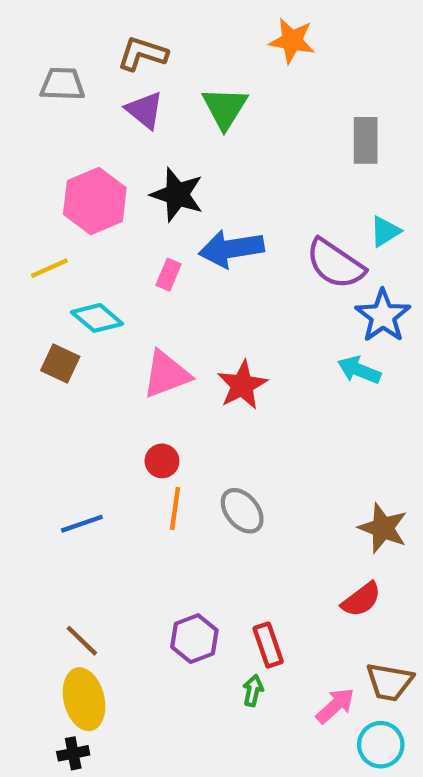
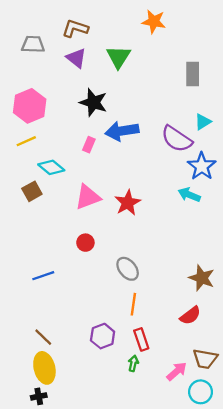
pink hexagon: (95, 201) -> (30, 106), moved
brown square: (60, 363) -> (32, 191), turned 36
orange line: (175, 509) -> (133, 304), moved

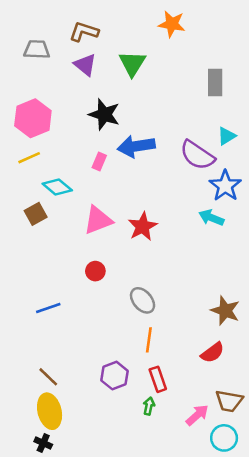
black cross: (39, 396) -> (43, 443), turned 35

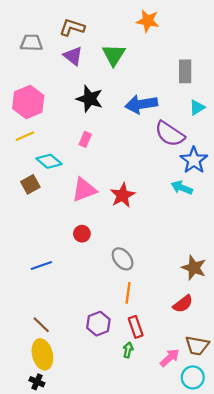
cyan triangle: (227, 136) -> (197, 108), moved
blue arrow: (136, 146) -> (141, 104), moved

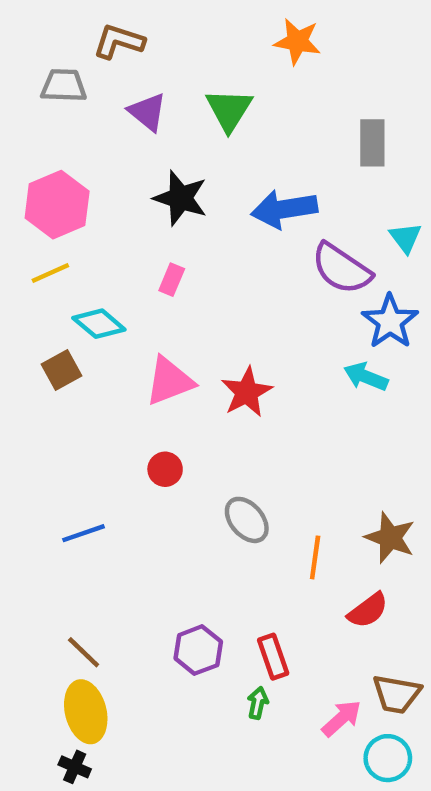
brown L-shape: (72, 27) -> (119, 41), moved
cyan triangle: (197, 108) -> (405, 238), moved, turned -35
orange line: (128, 293) -> (315, 557), moved

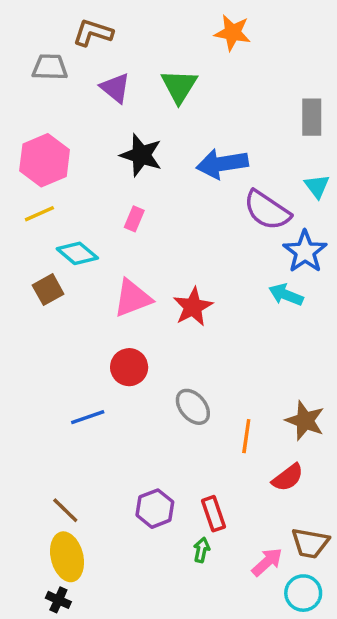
gray rectangle: (372, 143) -> (312, 117), moved
red circle: (165, 469) -> (129, 367), size x1.4
blue line: (84, 533) -> (88, 417), moved

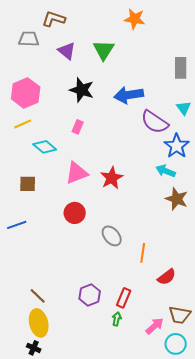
brown square: (48, 290) -> (28, 184), moved, turned 30
blue line: (88, 417) -> (17, 225), moved
brown star: (305, 421) -> (177, 199), moved
red rectangle: (214, 514) -> (124, 298), turned 42

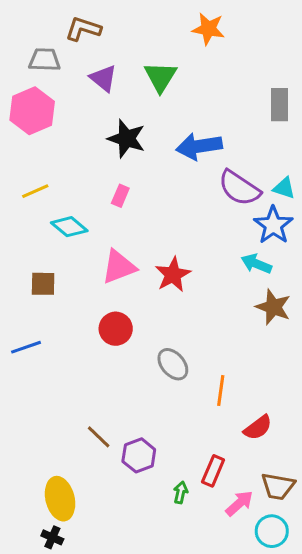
pink hexagon: (26, 93) -> (32, 111), moved
cyan triangle: (184, 108) -> (284, 188), moved, turned -35
brown line: (38, 296) -> (99, 437), moved
red rectangle: (124, 298) -> (213, 471), moved

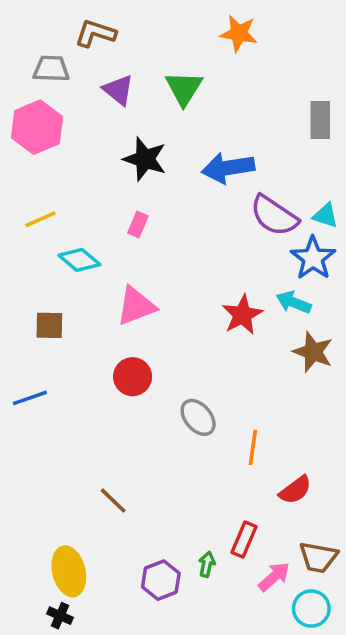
red star: (173, 275) -> (242, 315), moved
purple hexagon: (139, 455) -> (161, 580), moved

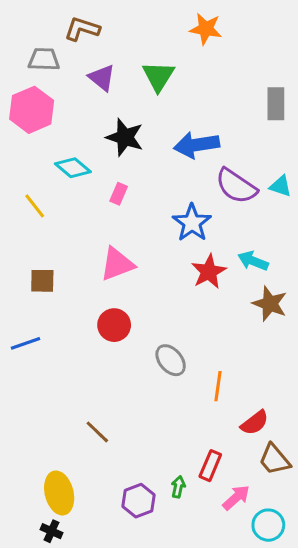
yellow line: (41, 219) -> (35, 206), moved, turned 76
blue star: (313, 258) -> (192, 223), moved
cyan diamond: (79, 260) -> (73, 168), moved
brown trapezoid: (318, 557) -> (274, 459), moved, turned 40

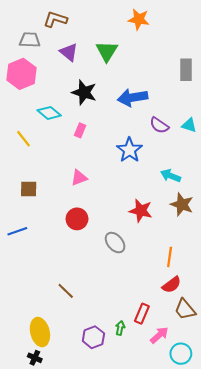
purple semicircle: (236, 186) -> (159, 125), size x0.7
pink triangle: (117, 264) -> (79, 178), size x0.7
red star: (209, 272) -> (141, 211), moved, turned -30
orange line: (218, 386) -> (170, 257), moved

